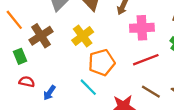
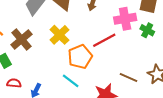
pink cross: (142, 28) -> (125, 19), moved
red line: (146, 60) -> (104, 40), moved

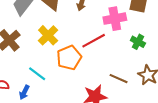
green cross: (147, 30) -> (138, 42), moved
cyan line: (71, 81) -> (37, 74), moved

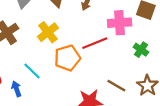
blue arrow: (24, 92) -> (16, 89), turned 128

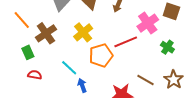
pink cross: (120, 23) -> (148, 23), turned -30
blue arrow: (16, 89) -> (82, 85), moved

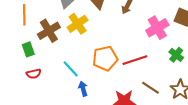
orange line: (22, 20) -> (24, 15), turned 36
yellow cross: (83, 32) -> (78, 24), moved
red line: (126, 42) -> (135, 60), moved
red semicircle: (35, 75) -> (34, 74), turned 152

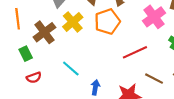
orange pentagon: (105, 58) -> (107, 21), moved
blue arrow: (83, 89) -> (95, 87), moved, turned 32

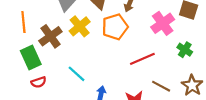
green rectangle: (26, 54) -> (31, 58), size x1.5

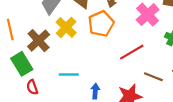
cyan line: (77, 74) -> (69, 75), turned -36
red semicircle: (39, 82) -> (32, 87), turned 96

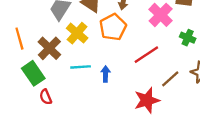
cyan line: (69, 75) -> (81, 67), moved
brown line: (153, 77) -> (170, 79), turned -60
blue arrow: (95, 91) -> (106, 74), moved

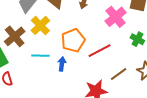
orange pentagon: (113, 27) -> (73, 40), moved

